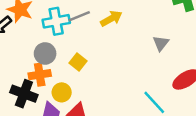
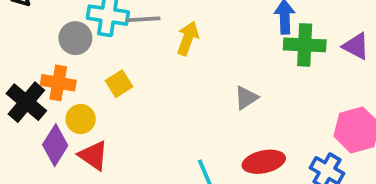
yellow arrow: (111, 19) -> (188, 38), turned -60
gray circle: (45, 53) -> (75, 38), moved

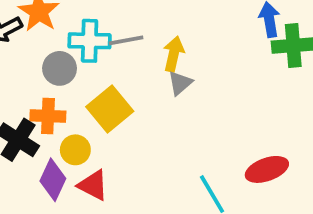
yellow square: (119, 84) -> (110, 109), size x1.6
gray triangle: (246, 98) -> (180, 83), moved

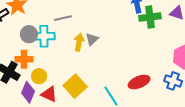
cyan cross: (90, 41) -> (44, 36), moved
yellow arrow: (174, 54) -> (79, 42), moved
yellow square: (110, 109) -> (75, 86), moved

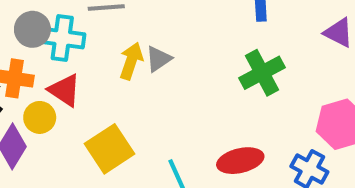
green cross: (150, 17) -> (262, 73), moved, turned -30
red triangle: (49, 94) -> (65, 90), moved

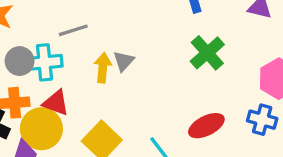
yellow circle: (40, 117) -> (41, 129), size x1.6

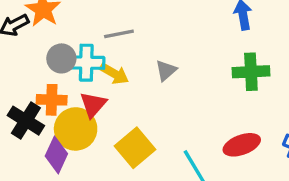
green cross: (207, 53) -> (251, 72), turned 32
yellow arrow: (103, 68) -> (114, 74), moved, turned 108
red triangle: (56, 103) -> (93, 105), turned 44

